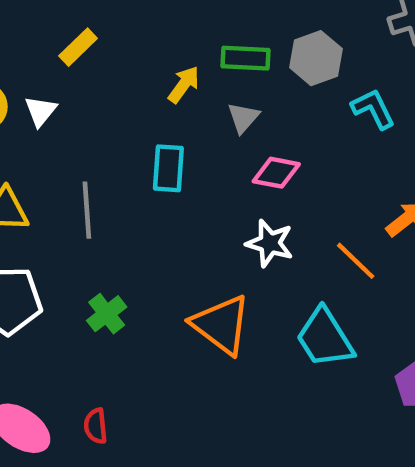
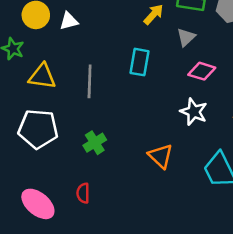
white triangle: (41, 111) -> (69, 21), turned 30
orange triangle: (221, 325) -> (161, 156), size x0.7
red semicircle: (96, 426) -> (83, 193), moved

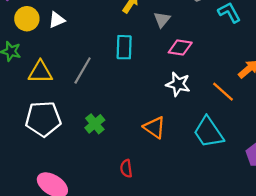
gray line: (90, 81) -> (83, 70), turned 36
red semicircle: (83, 193) -> (126, 168), moved

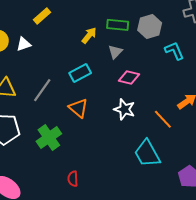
cyan rectangle: (124, 47) -> (80, 73), turned 55
green cross: (95, 124) -> (49, 138), size x1.4
orange triangle: (155, 127) -> (78, 108), moved

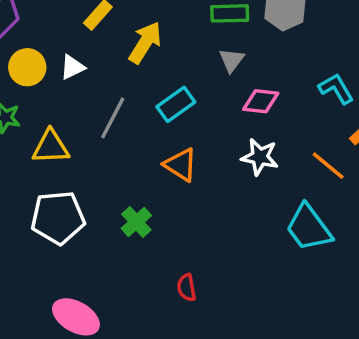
yellow arrow: (89, 35) -> (145, 43), moved, size x1.4
cyan L-shape: (174, 51) -> (336, 89), moved
gray line: (42, 90) -> (113, 118), moved
green cross: (49, 138) -> (136, 222), size x0.7

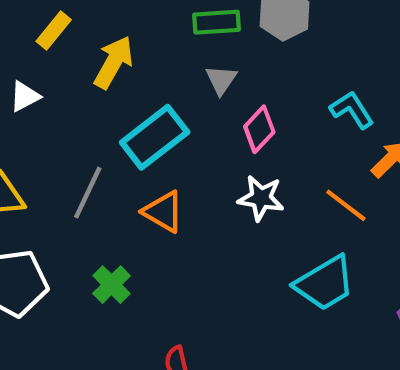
pink diamond: (261, 101) -> (259, 129), turned -51
cyan rectangle: (176, 104) -> (155, 137), size x1.4
gray line: (113, 118) -> (88, 193), moved
cyan trapezoid: (309, 228) -> (325, 283), turned -82

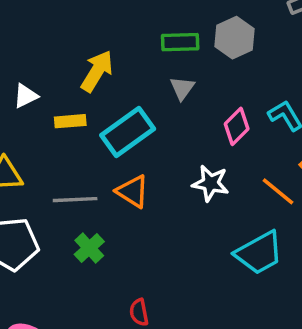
yellow rectangle: (54, 30) -> (70, 121), moved, turned 44
pink diamond: (259, 129) -> (237, 126), moved
gray line: (88, 193) -> (75, 200), moved, turned 60

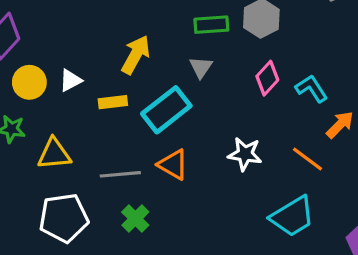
gray triangle: (182, 88) -> (201, 67), moved
pink diamond: (237, 126) -> (267, 78), moved

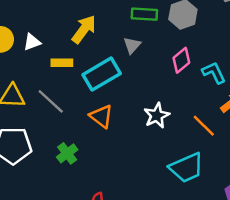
white star: (245, 154) -> (157, 116), turned 30
gray line: (120, 174) -> (51, 101), moved, turned 40

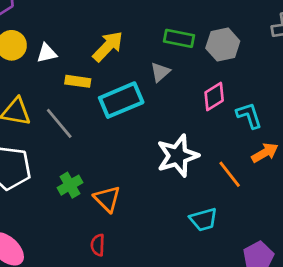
orange triangle: (101, 116) -> (107, 199), moved
white star: (157, 116) -> (178, 156), size x1.4
cyan trapezoid: (186, 168) -> (204, 220), size x0.7

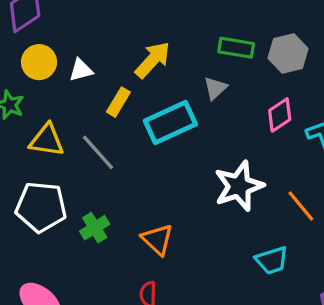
yellow rectangle: (78, 81) -> (118, 102), turned -65
green cross: (70, 185) -> (95, 228), moved

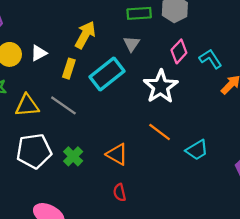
white star: (239, 186) -> (161, 87), moved
orange line: (301, 206) -> (160, 132), moved

